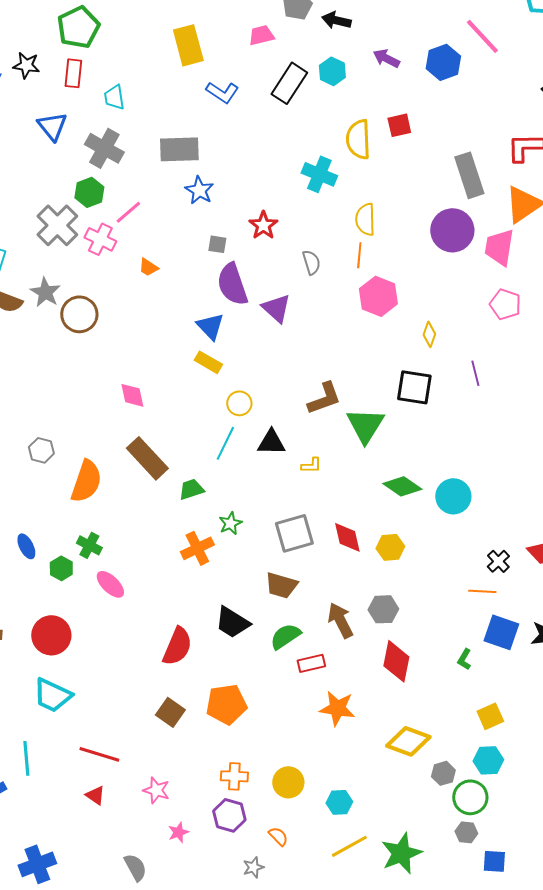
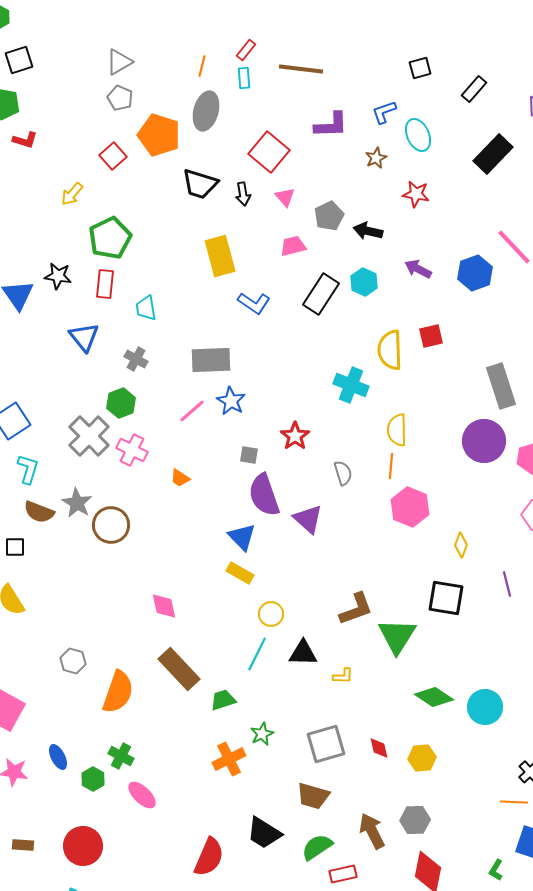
gray cross: (104, 148) -> (136, 359), size x0.6
pink line: (128, 212) -> (192, 411), moved
red diamond: (347, 537) -> (379, 748), size x0.7

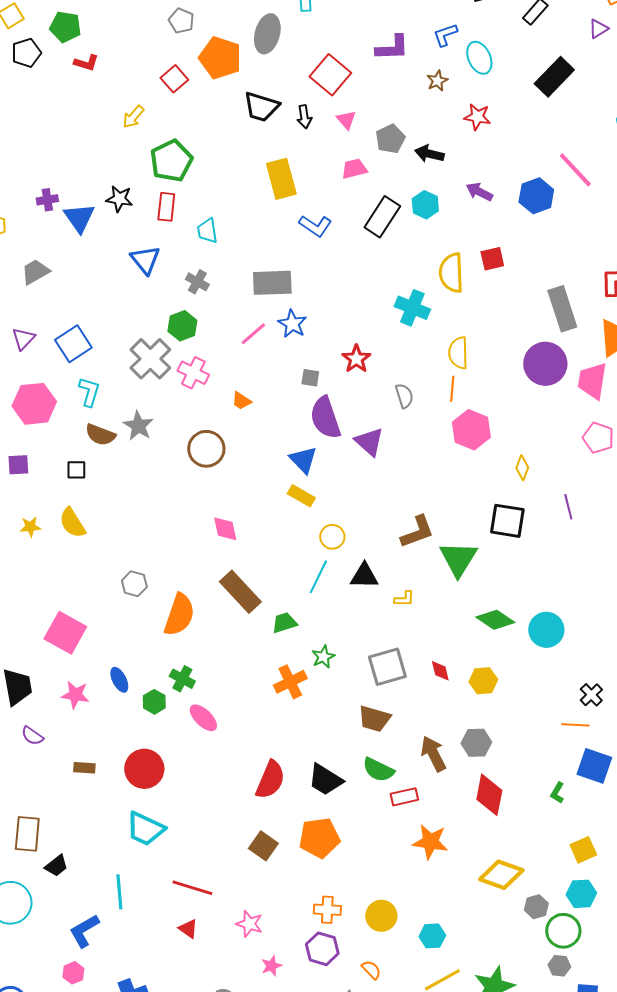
brown circle: (111, 525) -> (206, 449), moved
black trapezoid: (264, 833) -> (325, 780), moved
green semicircle: (317, 847) -> (378, 770), turned -120

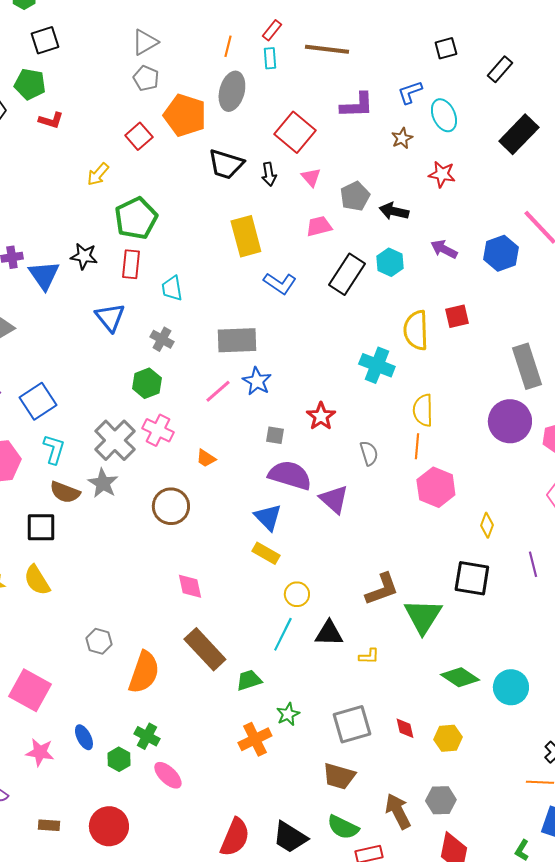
gray cross: (150, 359) -> (115, 440), moved
purple semicircle: (325, 418) -> (290, 475), turned 126
black square: (76, 470) -> (41, 527), size x1.5

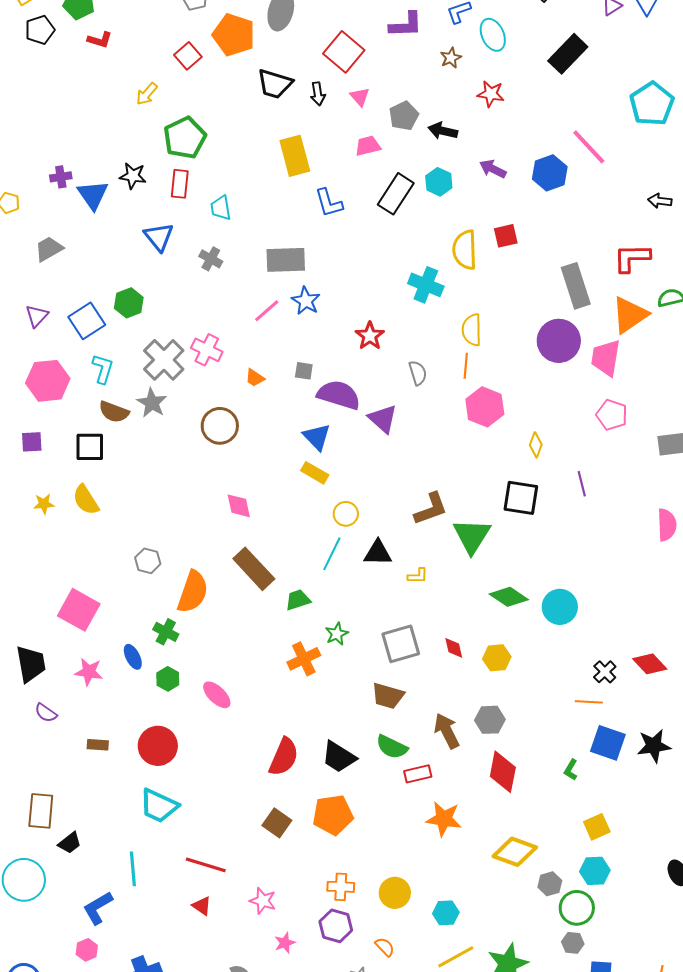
blue L-shape: (280, 283) -> (329, 203), turned 40
green hexagon: (147, 383) -> (129, 303), moved
gray square: (275, 435) -> (304, 371), moved
green cross: (147, 736) -> (166, 632), moved

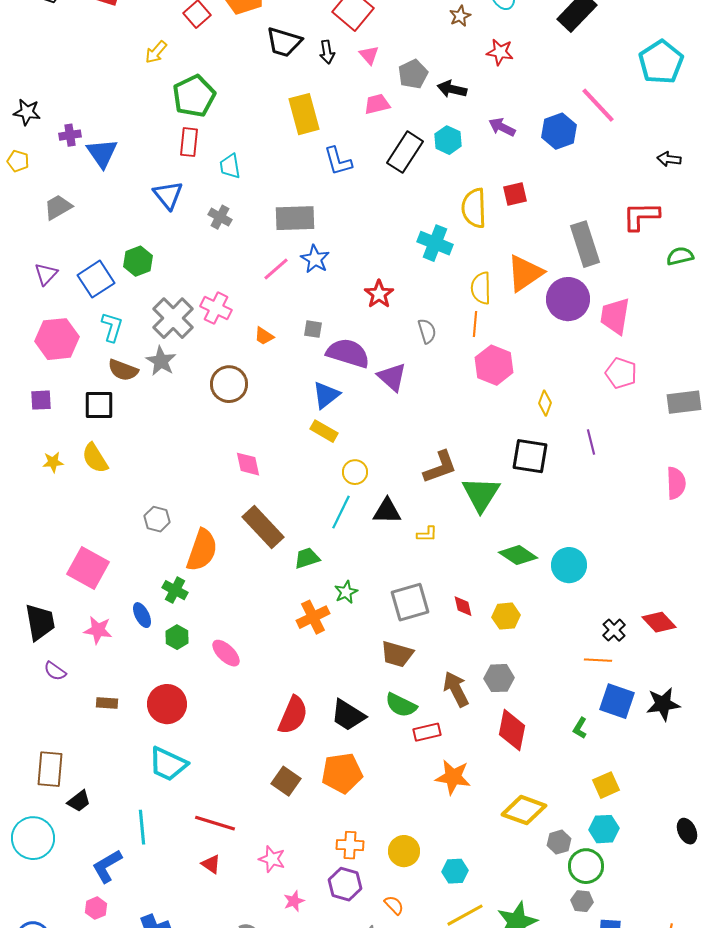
black star: (133, 176) -> (27, 112), moved
orange triangle: (630, 315) -> (525, 273), moved
blue triangle: (317, 437) -> (326, 395), turned 36

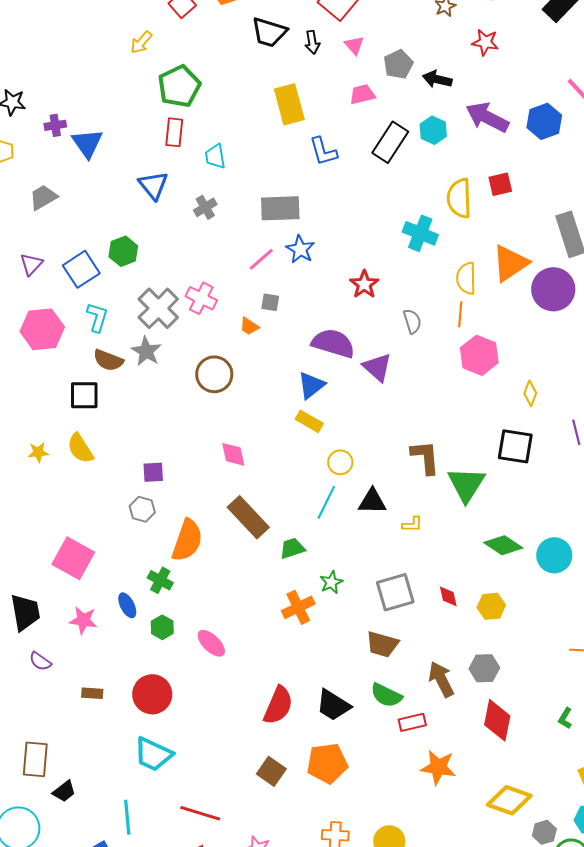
purple arrow: (502, 127) -> (487, 117), size x1.6
gray cross: (220, 217) -> (205, 207), turned 30
gray square: (313, 329) -> (270, 302), moved
purple square: (41, 400) -> (153, 472), moved
brown L-shape: (440, 467) -> (425, 457), turned -75

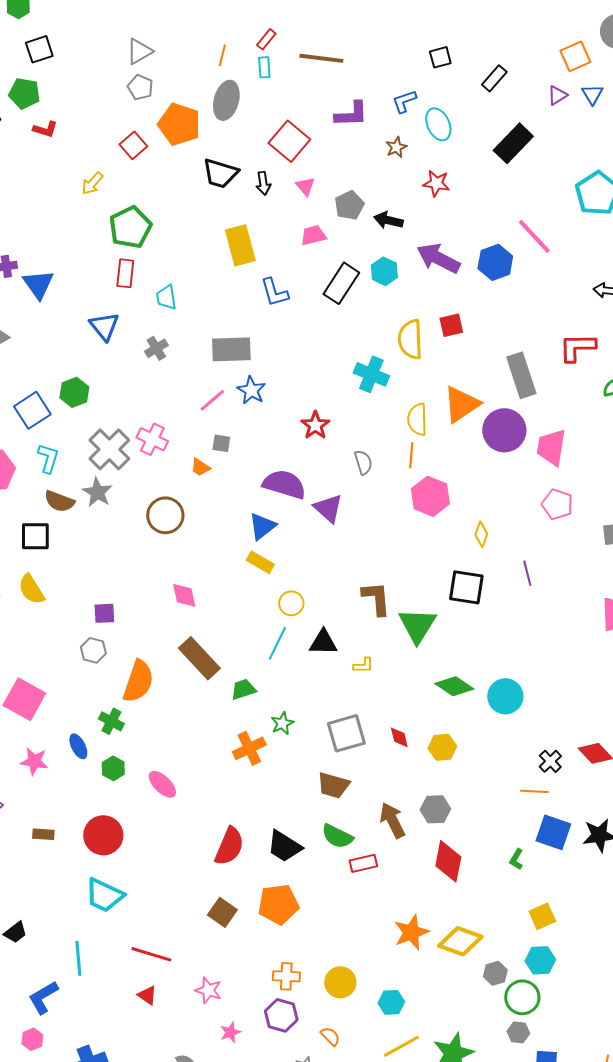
orange star: (438, 767) -> (411, 932), moved, turned -30

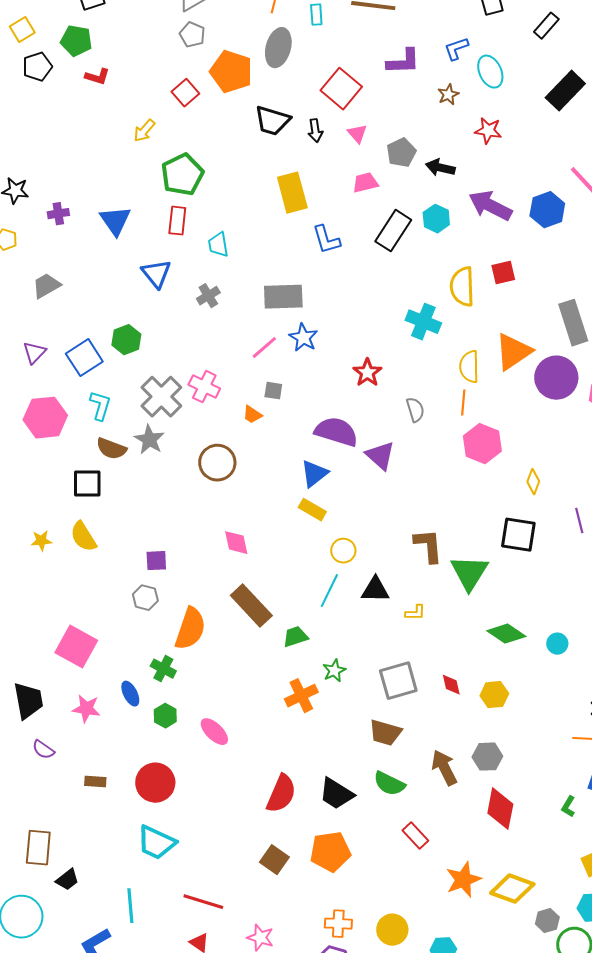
blue triangle: (38, 284) -> (115, 221), moved
cyan circle: (505, 696) -> (557, 644), size x0.6
red rectangle: (363, 863) -> (415, 836), moved, turned 60

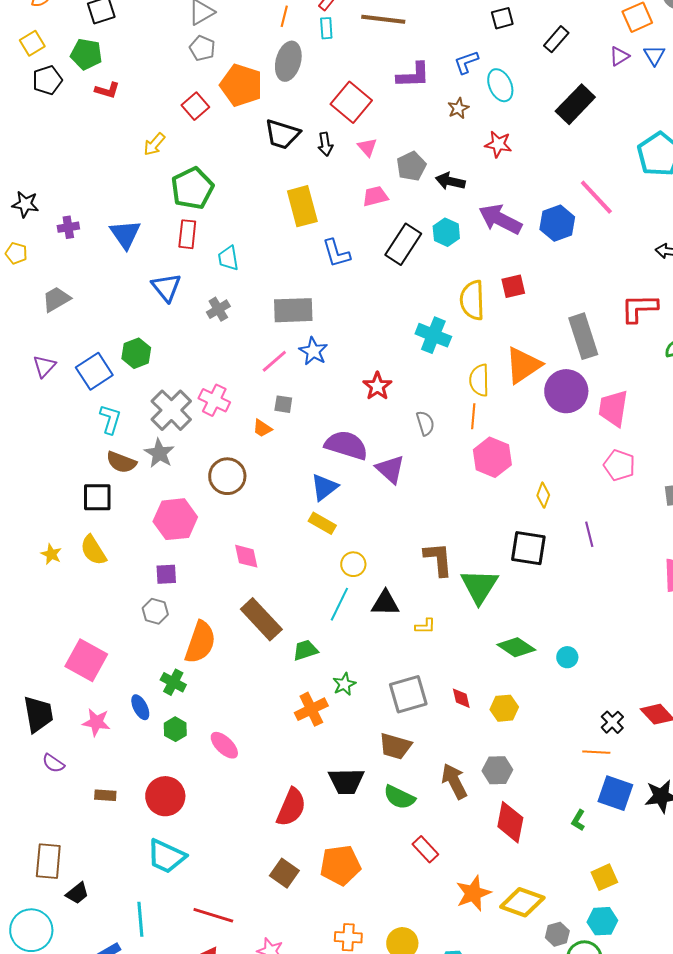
pink hexagon: (45, 418) -> (175, 519), moved
yellow star: (41, 541) -> (51, 554), turned 30
black trapezoid: (336, 794) -> (346, 781), moved, turned -33

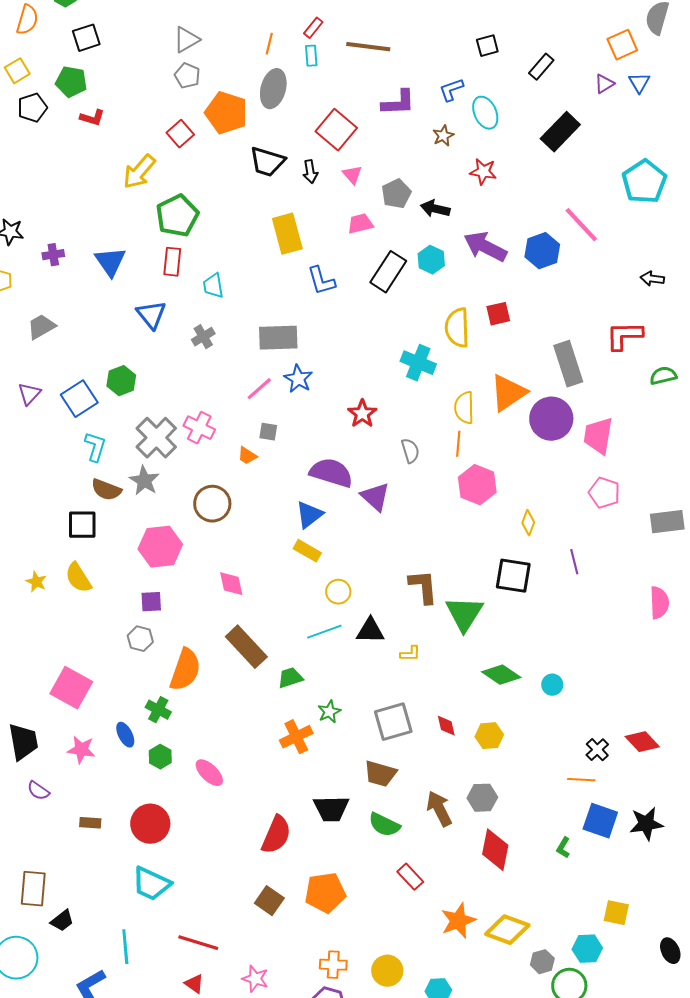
yellow arrow: (154, 144) -> (139, 172), size x1.5
cyan line: (339, 604) -> (324, 632), turned 44
yellow square: (604, 877) -> (616, 913), moved, turned 36

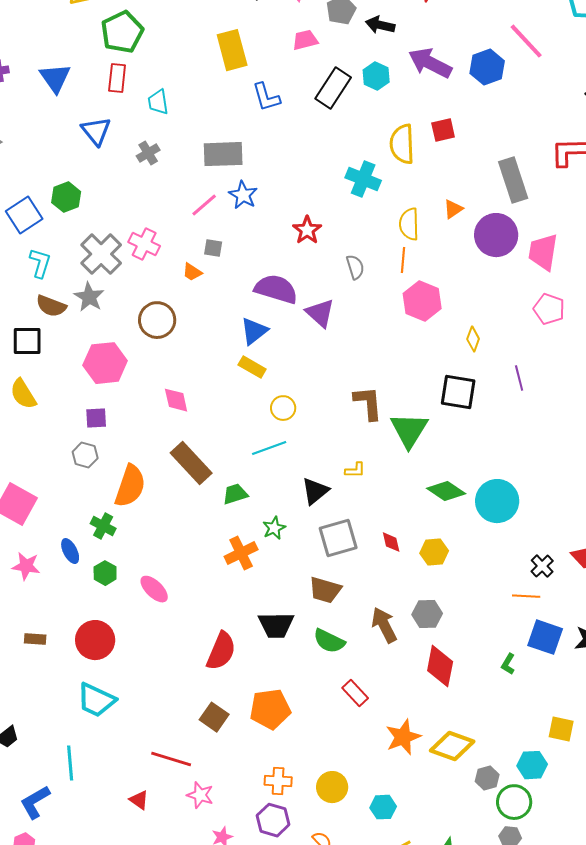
orange triangle: (508, 393) -> (453, 209), size x0.5
black triangle: (370, 631) -> (315, 491), moved, turned -40
cyan circle: (552, 685) -> (497, 501), size x2.0
red line: (198, 943) -> (171, 759), moved

